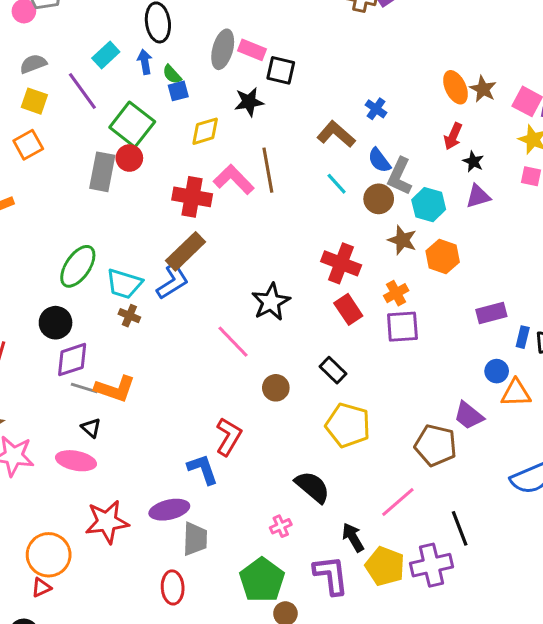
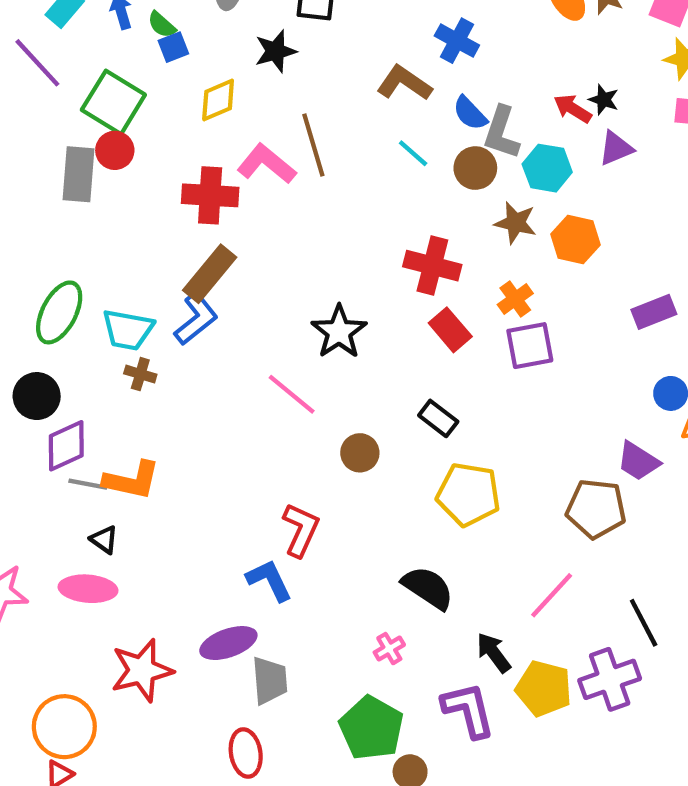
blue cross: (376, 109) -> (457, 41), size x1.4
red arrow: (453, 136) -> (573, 109), moved, turned 104

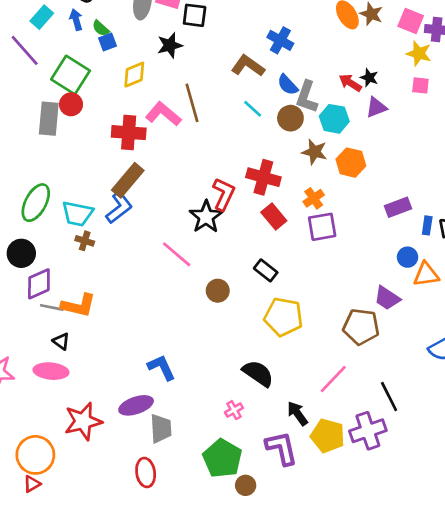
red L-shape: (301, 530) -> (224, 194), moved

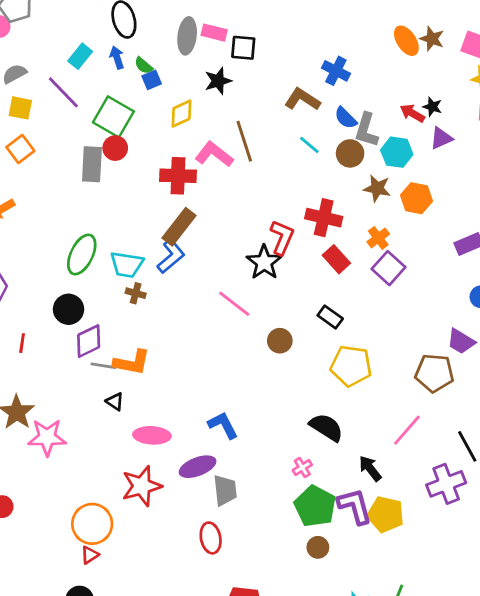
purple square: (322, 227) -> (389, 268), turned -36
pink ellipse: (51, 371) -> (152, 435), moved
yellow pentagon: (328, 436) -> (386, 514), moved
green pentagon: (222, 458) -> (315, 506), moved

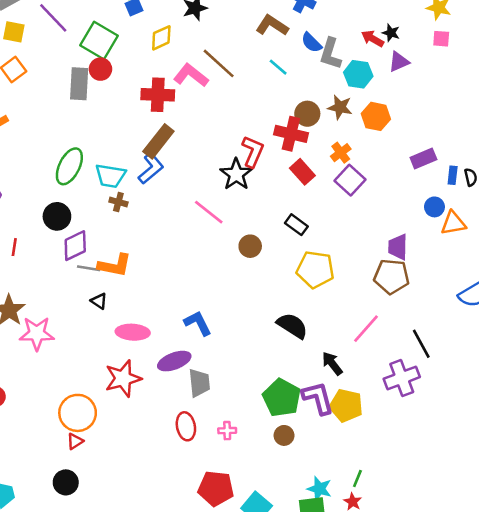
brown line: (244, 141) -> (219, 63), turned -30
brown circle: (350, 153) -> (307, 114), moved
purple trapezoid: (461, 341) -> (398, 247), moved, turned 60
pink cross: (302, 468) -> (227, 431), moved, turned 30

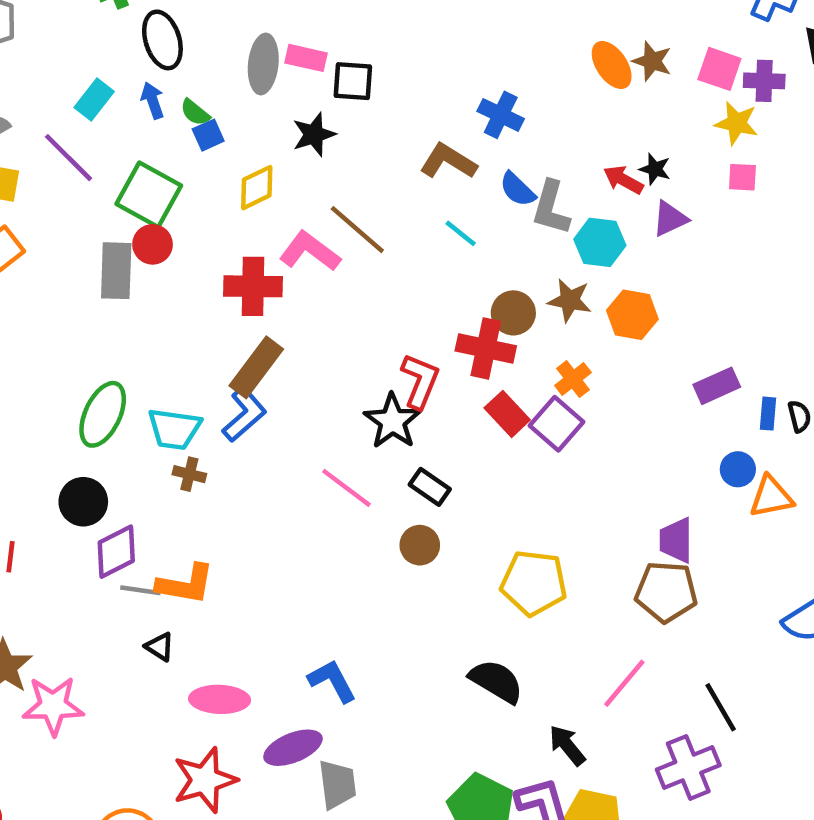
purple square: (350, 180) -> (557, 424), moved
black rectangle: (296, 225) -> (430, 487), moved

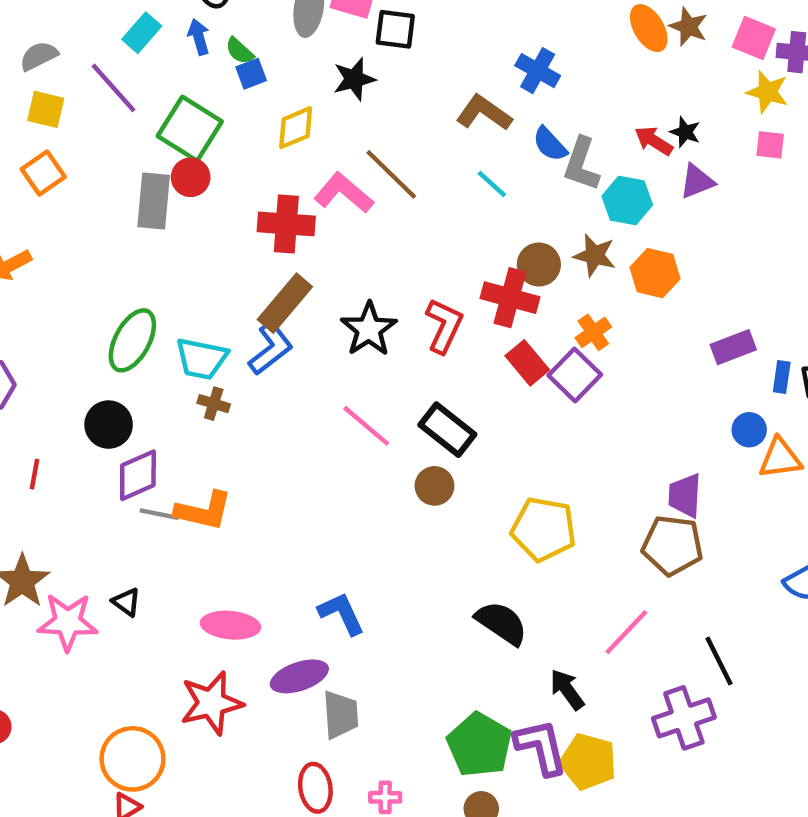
black star: (392, 421) -> (369, 329), moved
black rectangle: (430, 487) -> (447, 430), size x1.4
black triangle: (160, 647) -> (126, 602), moved

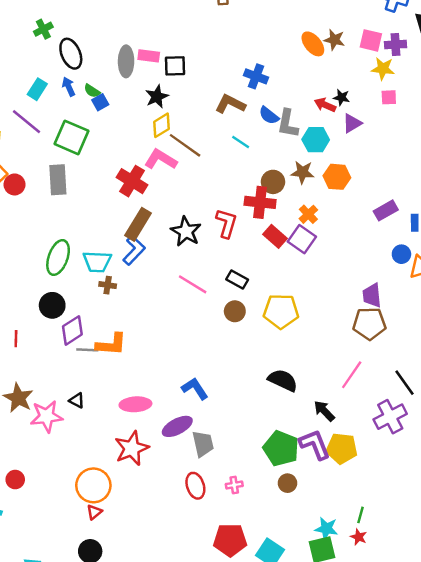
yellow diamond: (296, 128) -> (162, 125), moved
red circle: (191, 177) -> (15, 184), moved
red cross: (286, 224) -> (132, 181), turned 36
black rectangle: (447, 430) -> (237, 280), size x0.7
yellow pentagon: (544, 529) -> (281, 311), moved

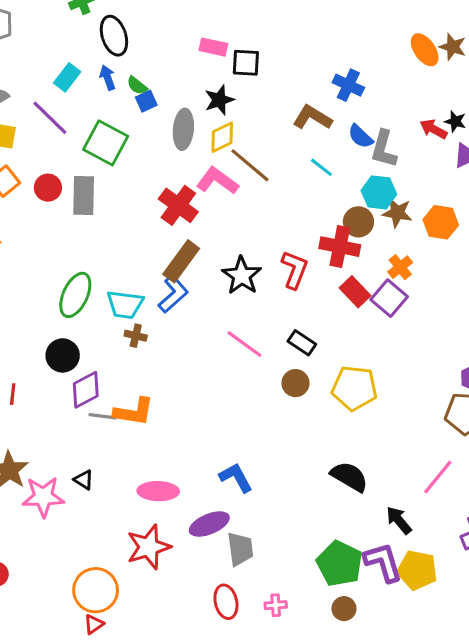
gray ellipse: (126, 61) -> (183, 129), moved
cyan hexagon: (316, 140) -> (379, 192), moved
red circle: (15, 184) -> (48, 188), moved

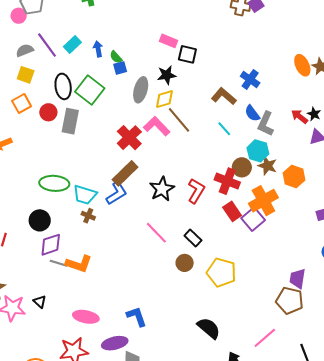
black ellipse: (114, 36) -> (63, 86), moved
purple line: (50, 118) -> (47, 45), moved
orange cross: (400, 267) -> (263, 201), size x1.8
green ellipse: (75, 295) -> (54, 183), turned 60

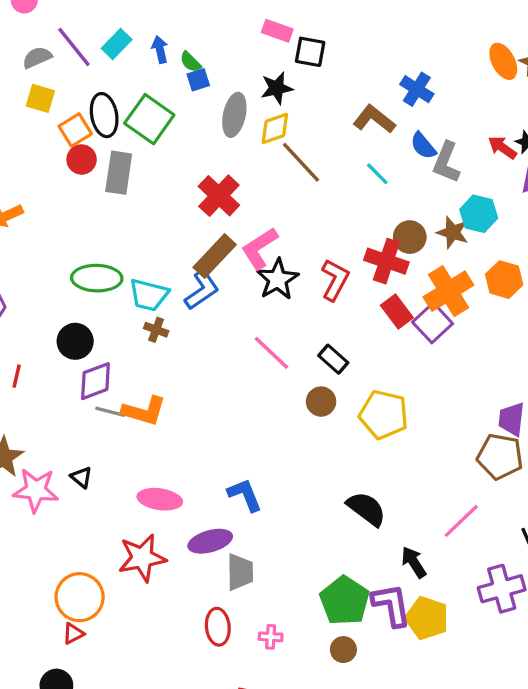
orange square: (22, 104) -> (75, 130), moved
pink L-shape: (157, 126) -> (260, 248), moved, turned -76
cyan hexagon: (258, 151) -> (479, 214), moved
orange hexagon: (294, 176) -> (504, 280), moved

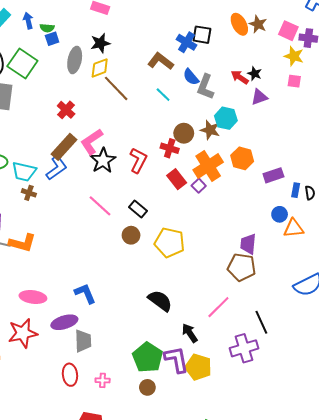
black square: (310, 52) -> (202, 35), moved
green semicircle: (190, 62) -> (47, 28), turned -40
red cross: (219, 196) -> (66, 110), size x0.7
red cross: (386, 261) -> (170, 148), size x0.7
purple square: (433, 323) -> (199, 186), size x0.6

